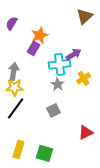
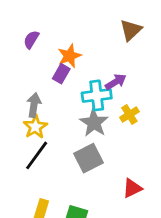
gray star: (58, 84) -> (94, 123), size x1.5
yellow star: (15, 87) -> (35, 127), turned -30
gray square: (54, 110) -> (89, 158), size x1.5

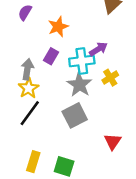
purple rectangle: (61, 74) -> (51, 56), moved
red triangle: (132, 188) -> (113, 141), turned -30

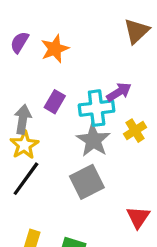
orange star: (58, 27) -> (55, 49), moved

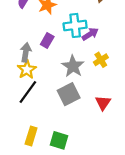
cyan cross: (97, 108) -> (75, 25), moved
red triangle: (138, 217) -> (103, 103), moved

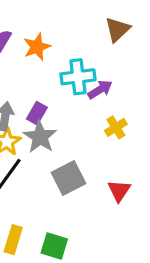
purple rectangle: (47, 41) -> (37, 113), moved
gray star: (73, 66) -> (40, 137), moved

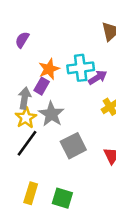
orange star: (37, 47) -> (49, 69), moved
purple rectangle: (37, 113) -> (42, 86), moved

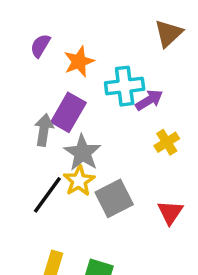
orange star: (49, 69) -> (79, 61), moved
purple rectangle: (42, 86) -> (68, 112), size x1.5
yellow star: (26, 118) -> (79, 181), moved

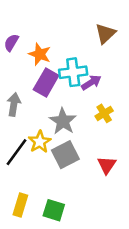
orange star: (79, 61) -> (40, 54), turned -30
purple rectangle: (68, 112) -> (46, 83), moved
gray star: (82, 153) -> (63, 121), moved

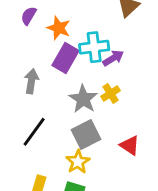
yellow cross: (104, 113) -> (111, 94), moved
yellow star: (40, 142) -> (78, 162), moved
red triangle: (107, 165) -> (130, 145), turned -30

